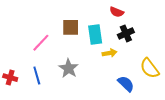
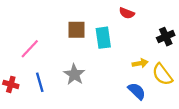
black cross: (126, 33) -> (166, 37), moved
pink line: (41, 43) -> (30, 49), moved
yellow arrow: (110, 53) -> (140, 63), moved

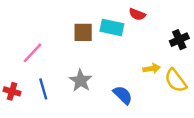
cyan rectangle: (103, 38) -> (112, 28), moved, turned -70
blue semicircle: (137, 91) -> (123, 95), moved

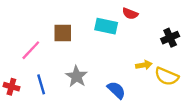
brown square: (83, 32) -> (63, 33), moved
yellow semicircle: (176, 81) -> (167, 76), turned -30

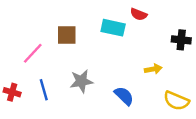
black cross: (170, 38) -> (181, 40), turned 30
gray star: (76, 76) -> (81, 81), turned 30
yellow semicircle: (167, 76) -> (176, 101), moved

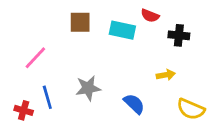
brown square: (67, 35) -> (80, 22), moved
black cross: (181, 40) -> (179, 35), moved
red cross: (12, 92) -> (24, 110), moved

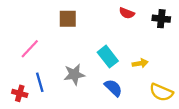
cyan rectangle: (122, 30) -> (108, 57), moved, turned 40
black cross: (179, 35) -> (161, 19), moved

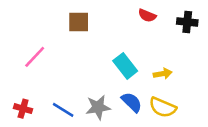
gray star: (74, 74) -> (98, 107), moved
blue line: (40, 82) -> (63, 110), moved, turned -42
yellow semicircle: (161, 92) -> (163, 107), moved

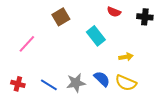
brown square: (79, 22) -> (61, 17), turned -30
cyan rectangle: (125, 66) -> (96, 36), moved

